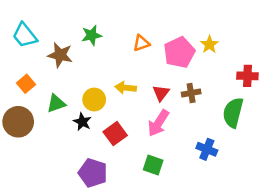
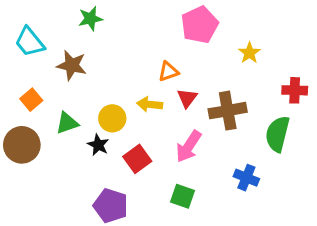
green star: (92, 35) -> (90, 19), moved
orange triangle: (141, 43) -> (168, 72), moved
pink pentagon: (179, 52) -> (200, 25), moved
red triangle: (161, 93) -> (187, 98), moved
brown cross: (191, 93) -> (228, 111), size x1.6

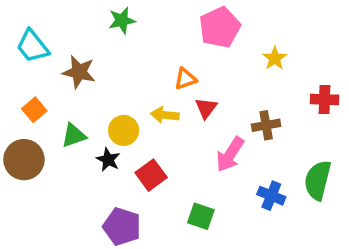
green star: (90, 19) -> (122, 20), moved
brown cross: (228, 111) -> (266, 125), moved, size x0.7
green semicircle: (278, 134) -> (318, 180), moved
pink arrow: (189, 146) -> (230, 154), moved

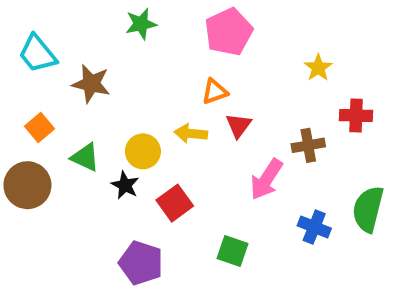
pink pentagon: (220, 27) -> (229, 32), moved
red cross: (325, 99) -> (356, 115), moved
green triangle: (74, 136) -> (85, 157), turned 44

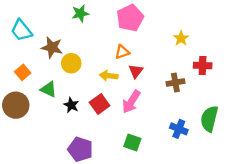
yellow circle: (143, 151) -> (71, 63), moved
pink arrow: (266, 179) -> (131, 102), moved
red square: (175, 203) -> (100, 104), moved

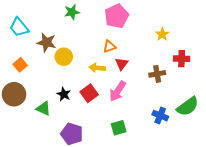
green triangle: (49, 89) -> (43, 108), moved
green semicircle: (209, 119) -> (188, 106), turned -140
green square: (132, 142) -> (119, 128), turned -35

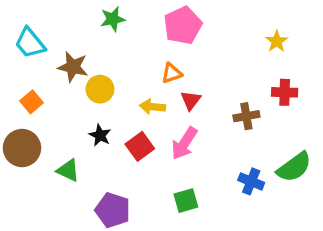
yellow star: (162, 34) -> (277, 41), moved
black star: (64, 94) -> (100, 135), moved

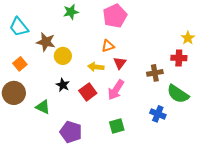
yellow star: (277, 41) -> (188, 38), moved
green semicircle: (294, 167) -> (178, 94), moved, turned 70

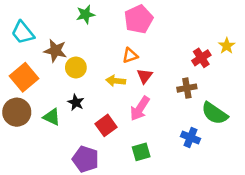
red cross: (179, 58) -> (201, 58), moved, turned -35
orange square: (20, 64) -> (24, 77), size x1.6
red square: (88, 92) -> (106, 125), moved
green triangle: (43, 107) -> (52, 117), moved

